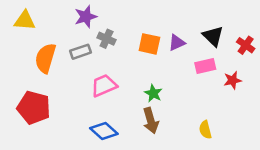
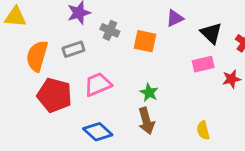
gray cross: (107, 39) -> (110, 30), moved
purple triangle: (177, 43) -> (175, 18), moved
red pentagon: (34, 108) -> (55, 95), moved

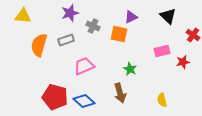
purple triangle: (175, 18) -> (131, 17), moved
black triangle: (211, 33) -> (168, 16), moved
green star: (149, 92) -> (130, 69), moved
red pentagon: (55, 95) -> (55, 97), moved

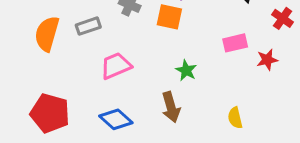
red pentagon: (55, 97) -> (50, 113), moved

